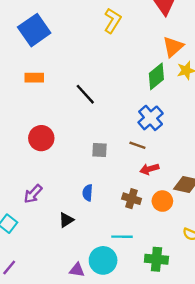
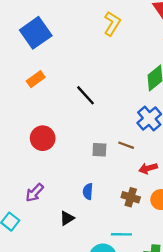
orange rectangle: (34, 78) -> (36, 79), turned -36
brown line: (137, 145) -> (126, 145), moved

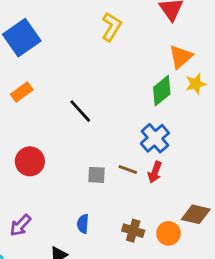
red arrow: (148, 168) -> (155, 172), moved, turned -54

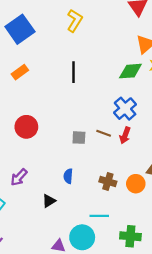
yellow L-shape: (111, 27) -> (75, 21), moved
green diamond: (162, 91) -> (130, 71), turned 35
black line: (80, 111) -> (74, 72), moved, turned 42

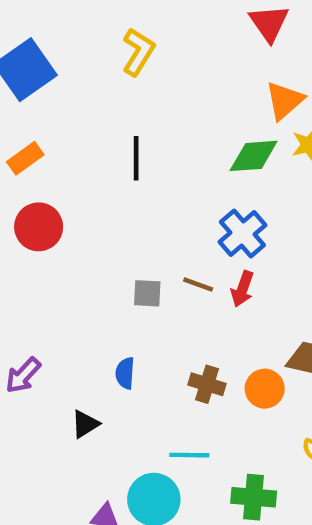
red circle: (26, 127) -> (39, 227), moved

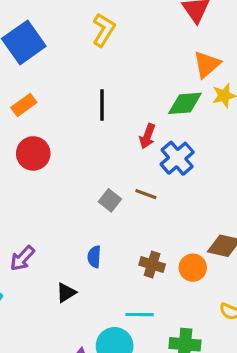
red arrow: (242, 289) -> (147, 136), moved
gray square: (147, 293) -> (110, 200), turned 35

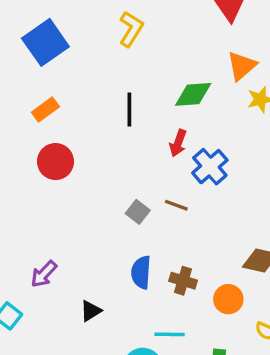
green diamond: (185, 103) -> (193, 94), moved
blue semicircle: (94, 257) -> (141, 272), moved, size x1.4
orange circle: (193, 268) -> (228, 299), moved

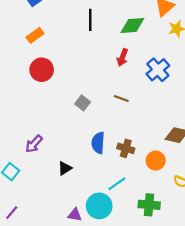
black line: (129, 110) -> (90, 20), moved
blue cross: (210, 167) -> (158, 70), moved
gray square: (138, 212) -> (83, 103), moved
cyan line: (170, 334) -> (117, 184), turned -36

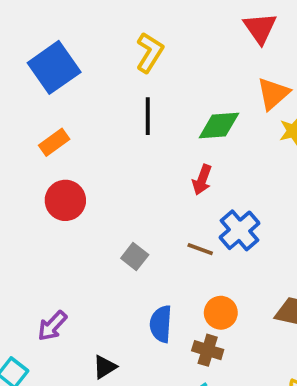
blue cross: (158, 70) -> (240, 230), moved
brown cross: (126, 148) -> (208, 350), moved
orange circle: (156, 161) -> (221, 313), moved

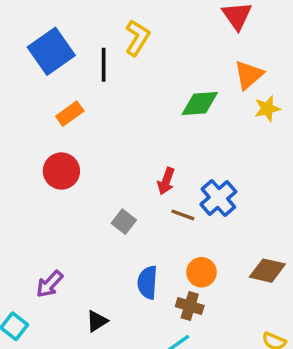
black line: (148, 116) -> (104, 65), moved
orange rectangle: (54, 142) -> (70, 114), moved
red arrow: (202, 180) -> (166, 181), moved

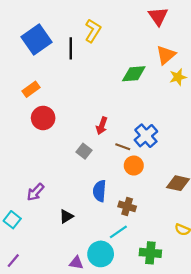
orange rectangle: (70, 114) -> (31, 89), moved
red arrow: (166, 181) -> (102, 126), moved
orange circle: (201, 272) -> (134, 166), moved

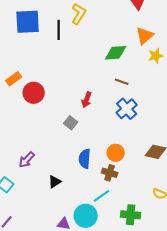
blue square: (36, 40) -> (28, 22), turned 32
orange rectangle: (31, 89) -> (14, 79), moved
brown line: (123, 147) -> (122, 82), moved
orange circle: (134, 166) -> (116, 153), moved

